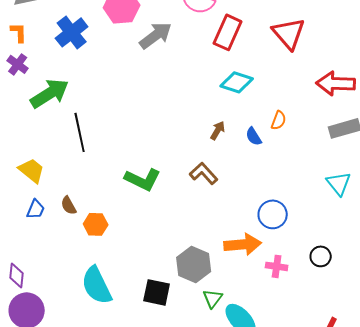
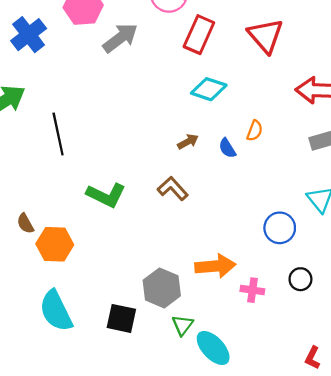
brown arrow: (218, 130) -> (188, 142), turned 30
black line: (80, 132) -> (58, 134), moved
blue circle: (273, 214) -> (280, 228), moved
orange hexagon: (96, 224) -> (55, 244), size x1.4

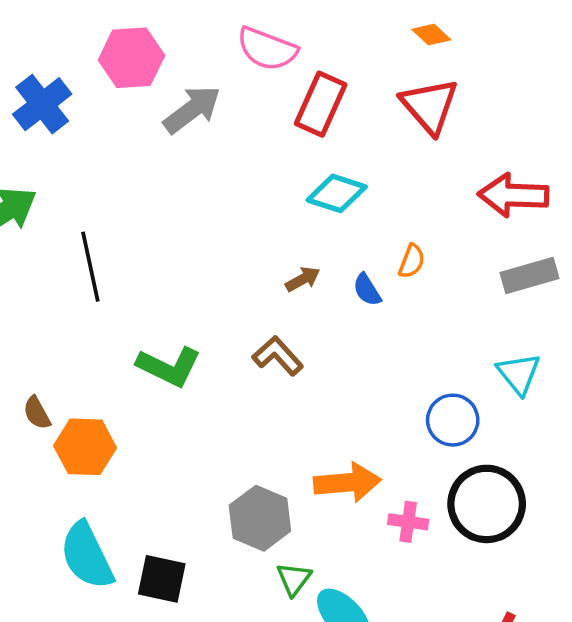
black circle: (300, 279) -> (487, 504), size x2.0
black square: (121, 318) -> (162, 579), moved

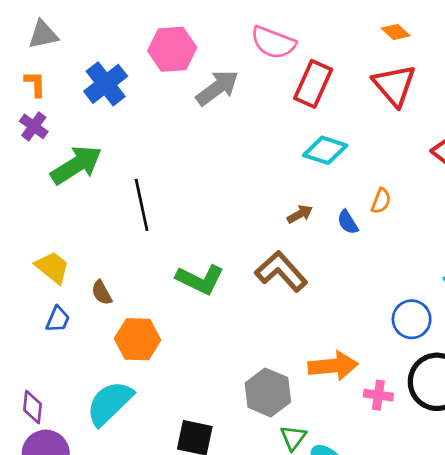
brown L-shape: (278, 356) -> (281, 271), size x1.4
brown semicircle: (37, 413) -> (102, 293), moved
cyan semicircle: (87, 556) -> (110, 403), moved, turned 72

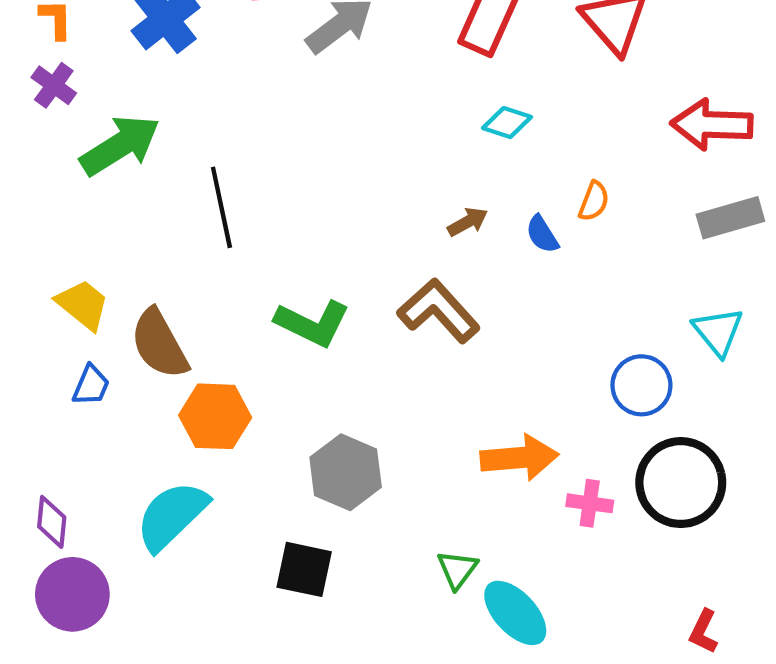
cyan diamond: (325, 150) -> (507, 123), size x0.7
brown semicircle: (102, 293) -> (159, 344), size x1.8
gray hexagon: (268, 392) -> (346, 472), moved

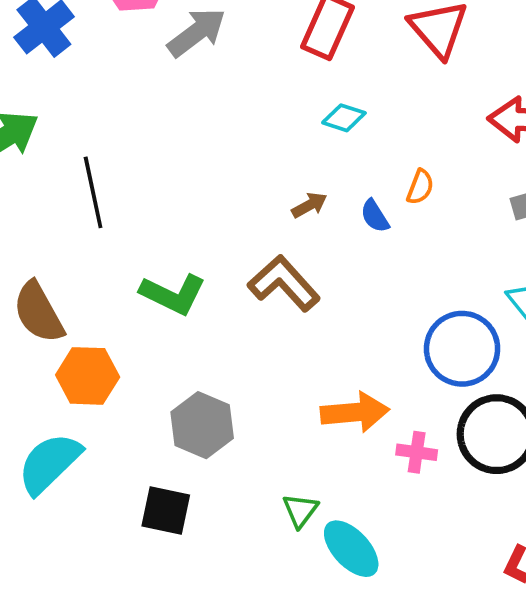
blue circle: (641, 385) -> (462, 349), size x1.4

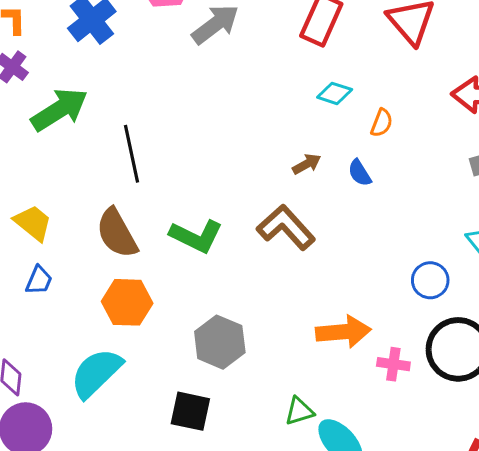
orange semicircle: (420, 187) -> (382, 123), moved
brown semicircle: (39, 312) -> (117, 233), moved
blue circle: (462, 349) -> (430, 280), size x0.6
green triangle: (300, 510) -> (299, 411), turned 36

